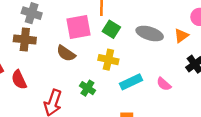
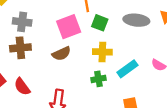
brown semicircle: (66, 53) -> (61, 54), turned -48
green cross: (87, 88) -> (98, 79), moved, turned -32

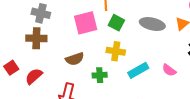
brown semicircle: (61, 54) -> (75, 59), moved
green cross: (98, 79) -> (100, 75), moved
red semicircle: (22, 87) -> (34, 76), turned 78

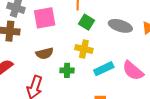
pink square: (86, 23) -> (45, 18), moved
pink semicircle: (169, 70) -> (133, 71), size x1.6

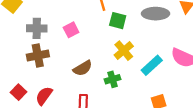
pink square: (45, 18) -> (71, 30), size x0.6
yellow cross: (84, 49) -> (124, 51), turned -36

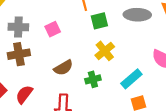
green square: (118, 21) -> (99, 21), turned -30
cyan rectangle: (152, 65) -> (131, 79), moved

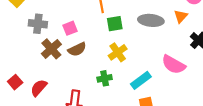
brown cross: (19, 54) -> (51, 49), moved, turned -36
brown semicircle: (63, 68) -> (77, 49), moved

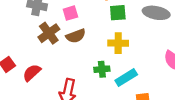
yellow cross: (118, 52) -> (118, 43), turned 30
cyan rectangle: (141, 80) -> (126, 77), moved

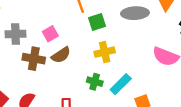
brown cross: (49, 33) -> (34, 59), turned -30
green cross: (102, 69) -> (95, 82), turned 35

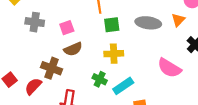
brown cross: (34, 59) -> (52, 68), moved

